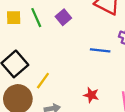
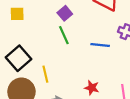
green line: (36, 18) -> (64, 35), moved
yellow line: (43, 81) -> (45, 74), turned -49

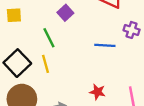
green line: (64, 35) -> (49, 38), moved
yellow line: (45, 74) -> (46, 64), moved

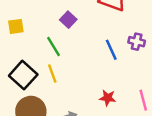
purple cross: (132, 30) -> (137, 42), moved
blue line: (105, 45) -> (111, 50), turned 66

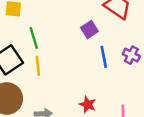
purple square: (68, 20) -> (89, 29), moved
green line: (53, 47) -> (34, 38), moved

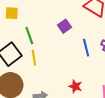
purple square: (89, 29) -> (65, 26), moved

